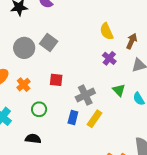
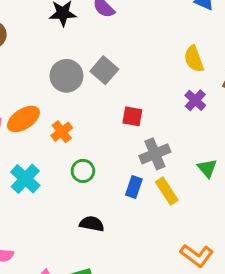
red square: (56, 80) -> (132, 116), moved
green triangle: (119, 90) -> (207, 168), moved
yellow rectangle: (95, 119) -> (167, 191), turned -72
black semicircle: (33, 139) -> (92, 224), moved

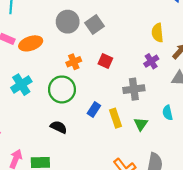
orange cross: (62, 132) -> (74, 62), moved
gray cross: (155, 154) -> (134, 89), moved
green triangle: (207, 168) -> (141, 124), moved
green circle: (83, 171) -> (62, 89), size x1.6

